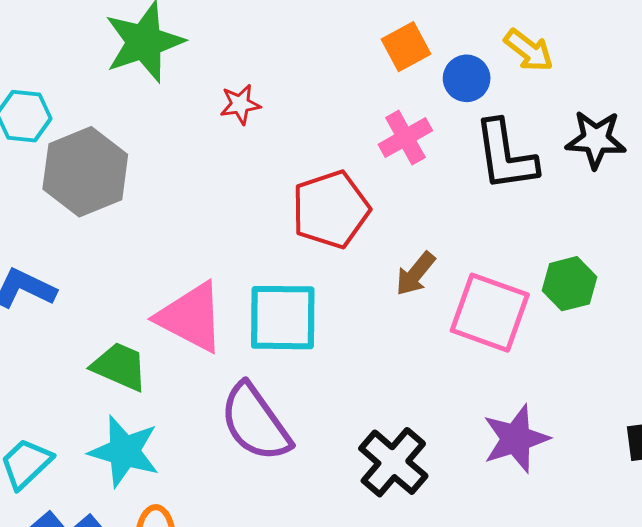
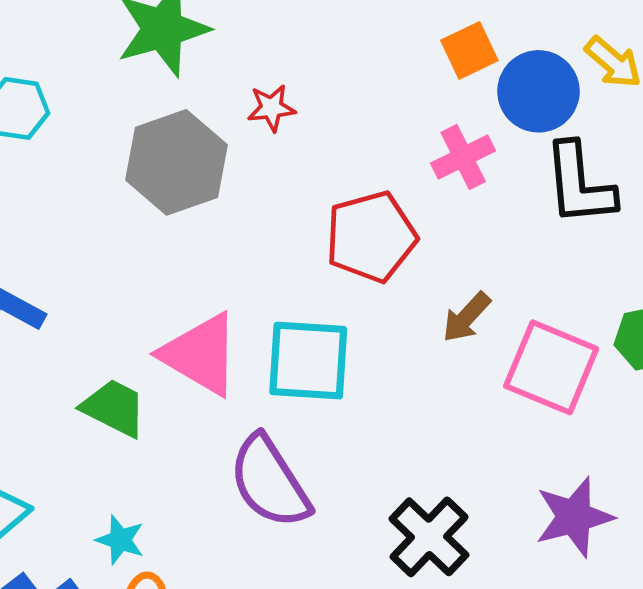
blue circle: (467, 78) -> (538, 91), size x1.5
gray hexagon: (85, 172) -> (176, 162), moved
cyan star: (124, 451) -> (120, 540), moved, size x0.6

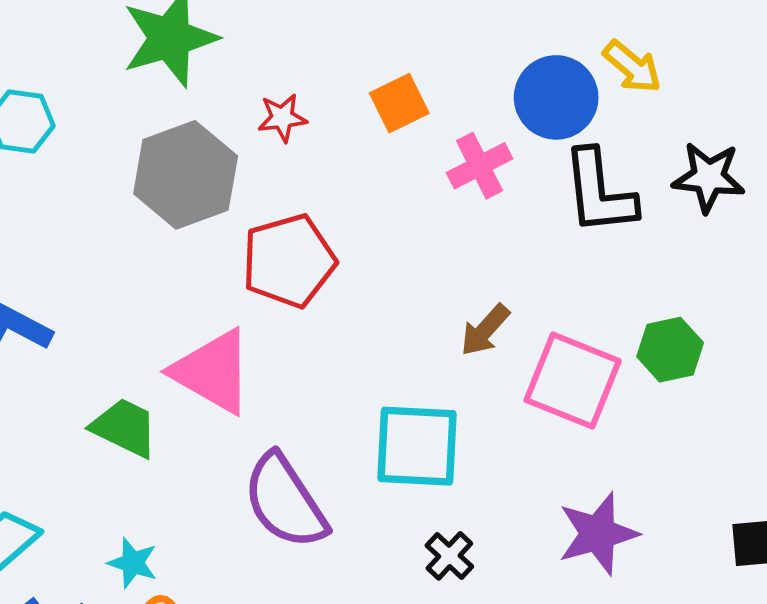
orange square: (469, 50) -> (399, 103), moved
red pentagon: (371, 237) -> (289, 261), moved
cyan square: (308, 361) -> (417, 446), moved
black cross: (429, 537) -> (449, 556), size x0.6

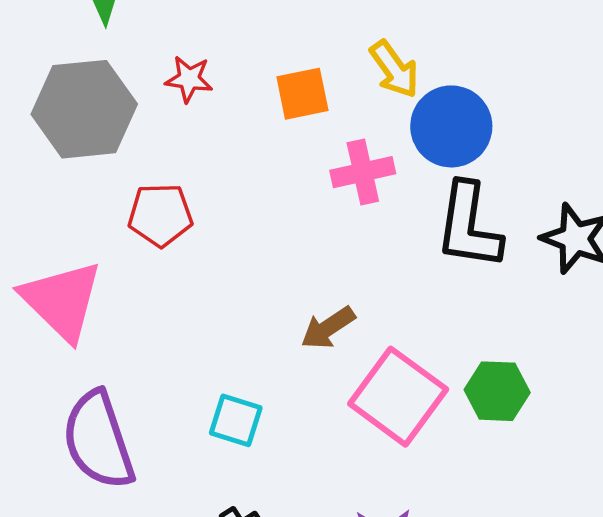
yellow arrow: (632, 67) -> (394, 69), moved
red pentagon: (289, 261) -> (160, 215), size x0.7
cyan square: (417, 446) -> (236, 420), size x0.6

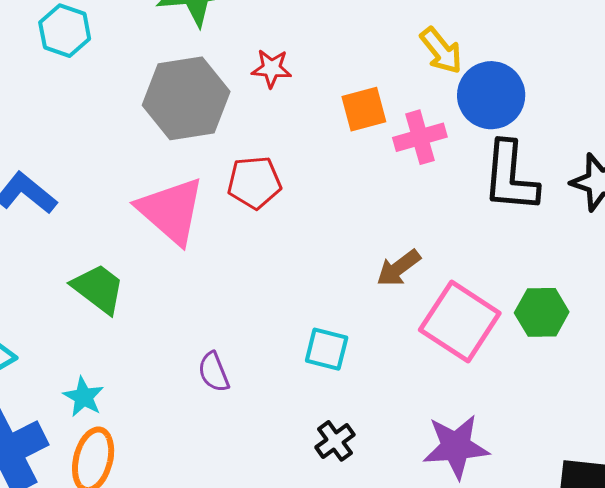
orange square: (302, 94) -> (364, 109), moved
pink triangle: (62, 301) -> (171, 211), moved
purple semicircle: (98, 440) -> (214, 372), size x0.5

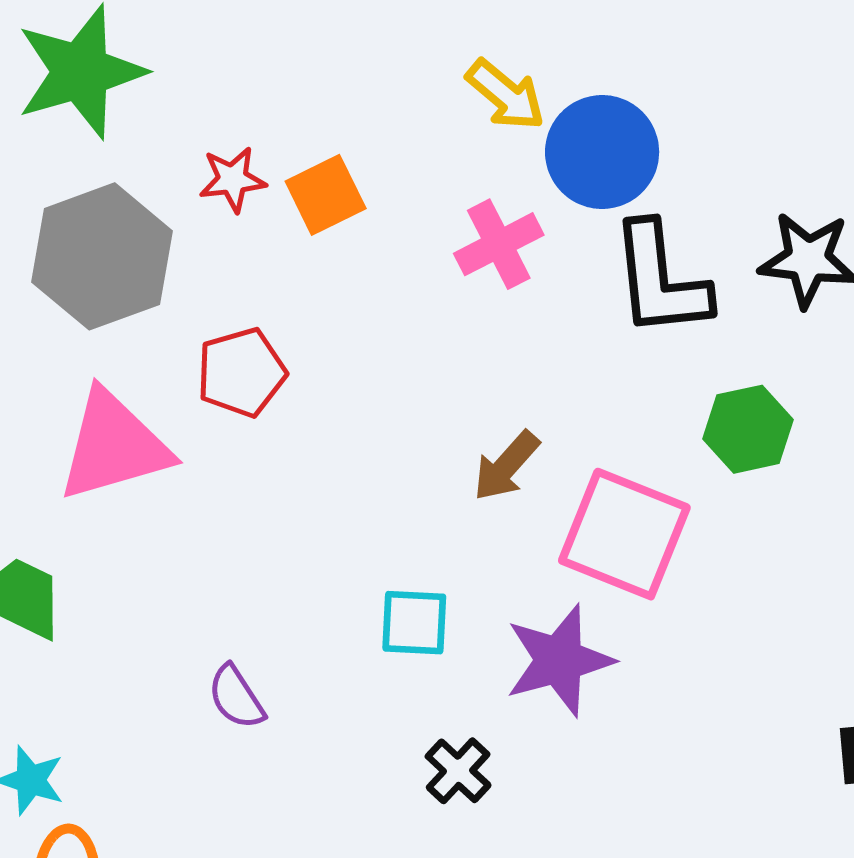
orange square: (364, 109) -> (326, 195), moved
pink triangle: (171, 211) -> (114, 446), turned -46
green hexagon: (542, 312) -> (748, 429), moved
purple star: (456, 447) -> (559, 660), moved

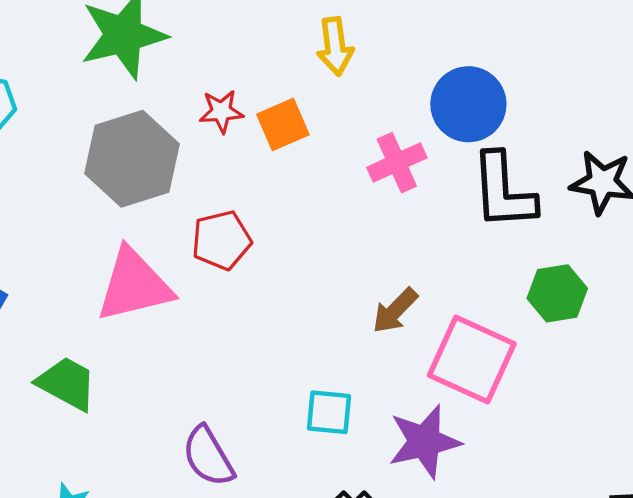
yellow arrow: (506, 95) -> (335, 46), moved, turned 40
purple semicircle: (236, 697) -> (208, 456), size x1.4

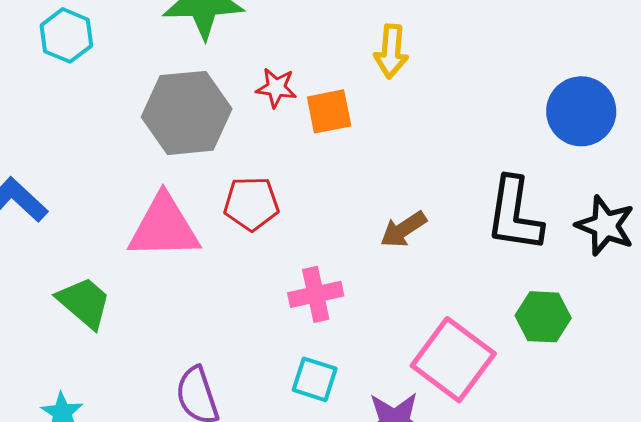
blue circle: (468, 104) -> (581, 111), moved
pink cross: (397, 163) -> (316, 294), moved
brown arrow: (395, 311) -> (403, 229), moved

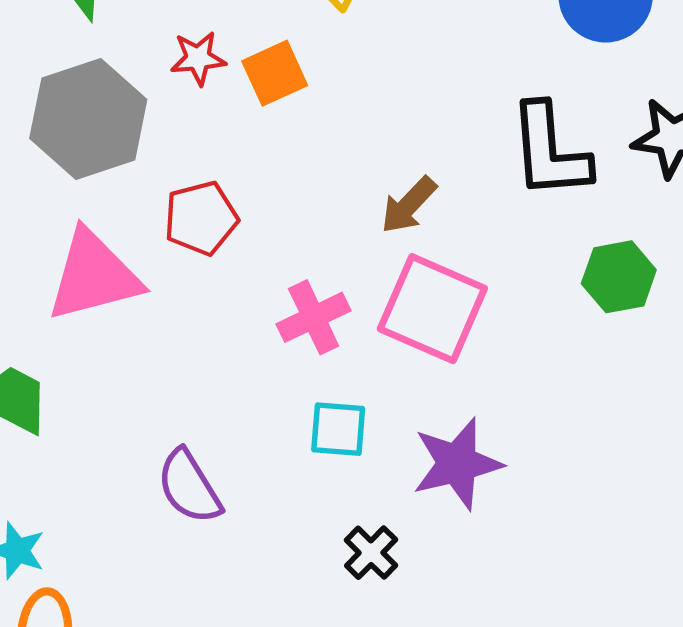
pink square: (453, 360) -> (432, 309), moved

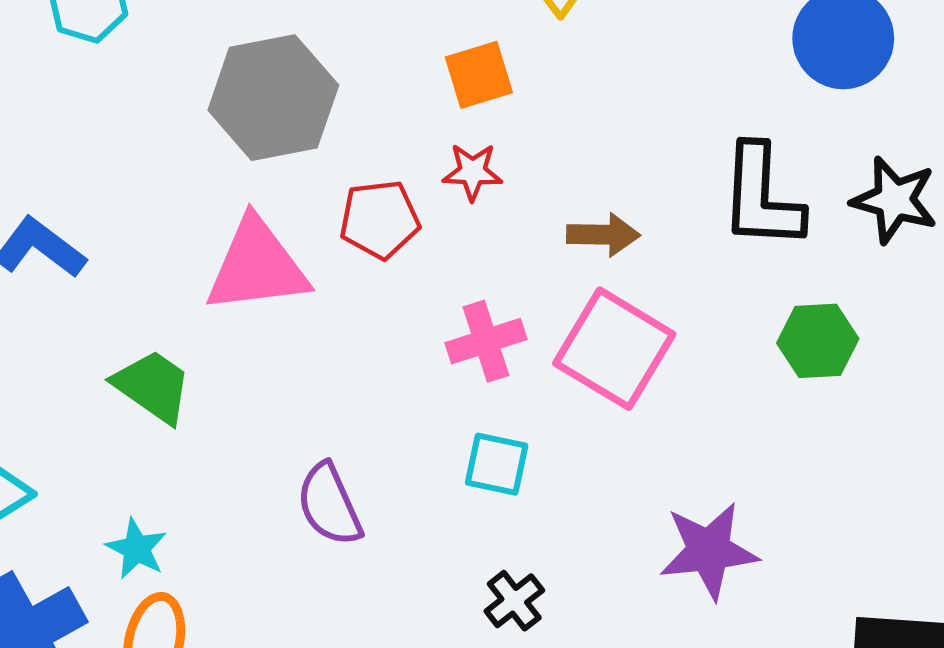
red star: (198, 58) -> (472, 172), moved
brown arrow: (409, 205) -> (603, 235), turned -140
purple star: (457, 464) -> (709, 551), moved

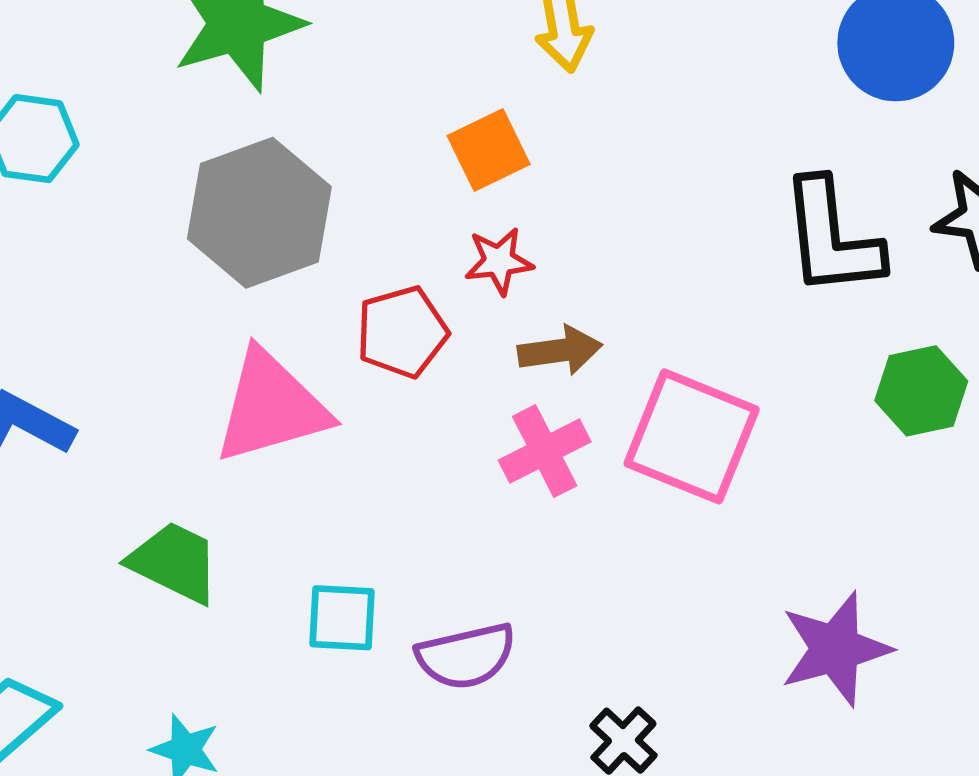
brown arrow: (603, 235) -> (560, 351), moved
cyan square: (497, 464) -> (342, 618), moved
purple semicircle: (329, 505) -> (466, 656), moved, turned -70

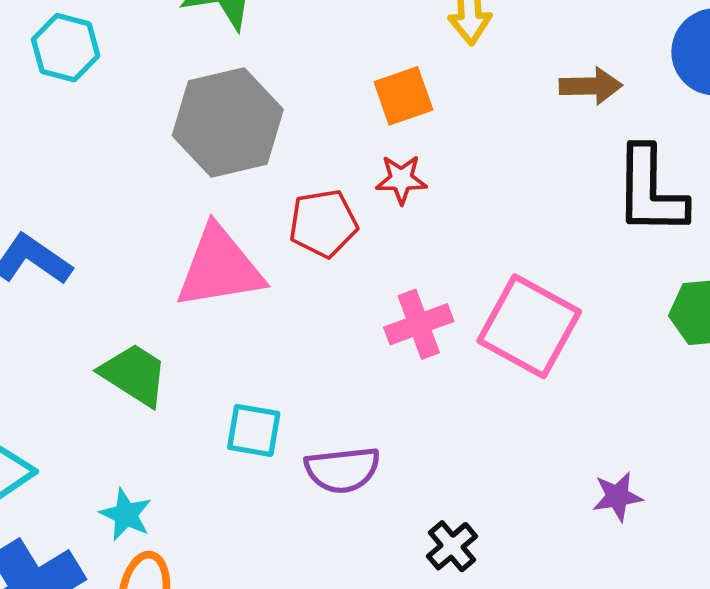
brown arrow: (560, 351) -> (591, 86), moved
purple star: (835, 649) -> (617, 497), size x0.6

